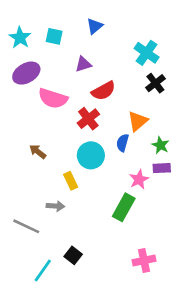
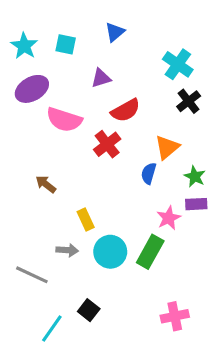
cyan circle: (91, 155) -> (110, 252), moved

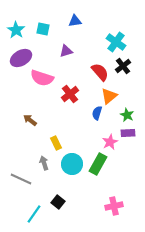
blue triangle: (115, 32) -> (75, 21), turned 32
red semicircle: (126, 110) -> (100, 72), moved, turned -102
gray arrow: (67, 250) -> (44, 163), turned -112

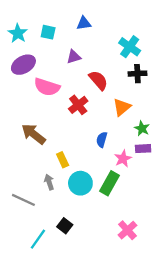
black cross: (123, 66) -> (137, 74), turned 35
red semicircle: (100, 72) -> (98, 80), moved
blue semicircle: (97, 113) -> (102, 140), moved
brown arrow: (30, 120) -> (33, 134), size x1.6
pink cross: (114, 206) -> (127, 230), turned -30

